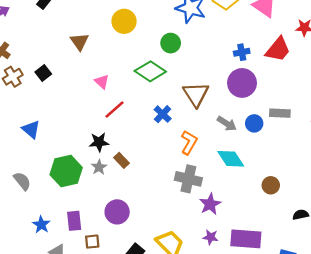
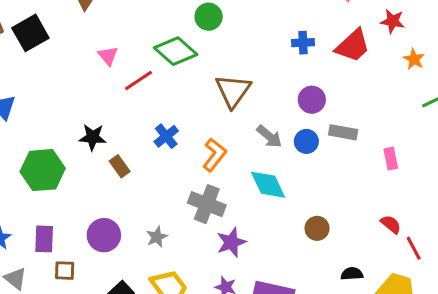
black square: (43, 73) -> (30, 33), size x1.6
purple circle: (242, 83) -> (312, 100), moved, size x0.7
red line: (115, 109) -> (139, 81), moved
blue cross: (163, 114) -> (166, 136), moved
gray star: (99, 167) -> (157, 237), moved

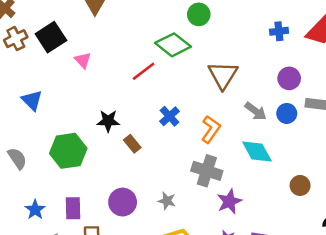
pink triangle: (108, 56) -> (83, 60), moved
gray star: (157, 237) -> (167, 201), turned -30

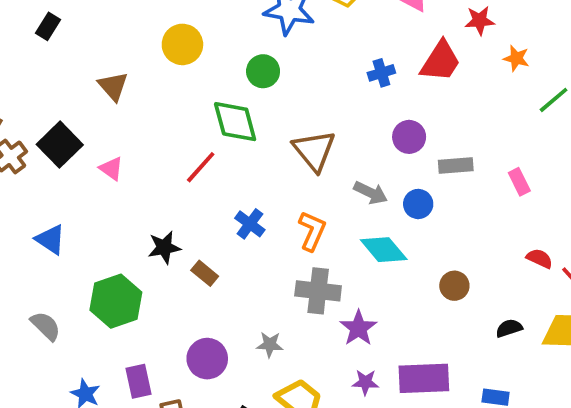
green diamond: (173, 45) -> (235, 122), turned 48
blue circle: (287, 113) -> (418, 204), moved

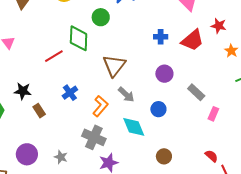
gray rectangle: (456, 165) -> (196, 92), moved, turned 30
pink rectangle: (519, 182) -> (213, 114), turned 32
gray arrow: (371, 193) -> (126, 95), moved

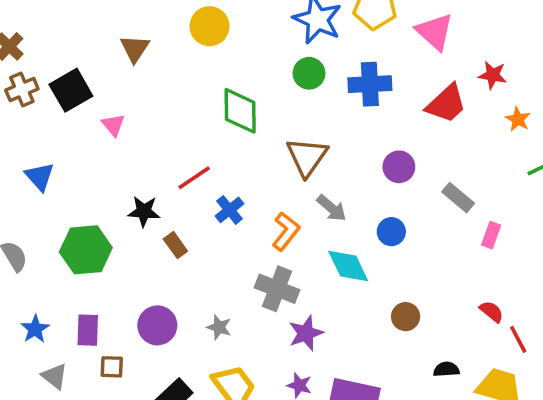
green circle: (101, 17) -> (309, 73), moved
blue cross: (161, 37) -> (370, 84), moved, size x1.6
red line: (54, 56) -> (194, 178), moved

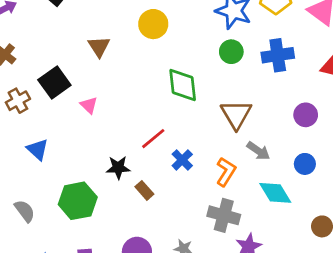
brown cross: (22, 89) -> (18, 101), moved

